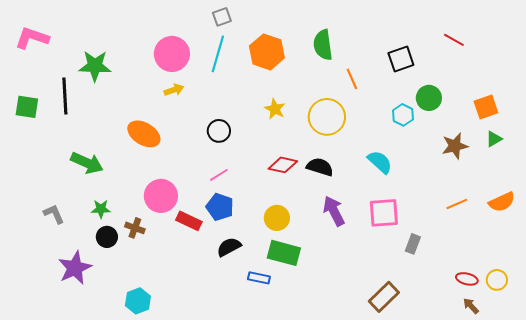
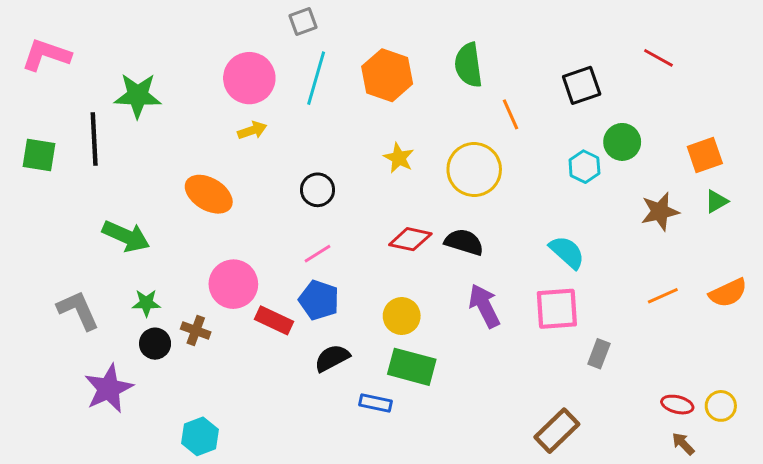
gray square: (222, 17) -> (303, 22), moved
cyan semicircle: (380, 162) -> (567, 252), moved
gray L-shape: (54, 214) -> (78, 310), size x1.4

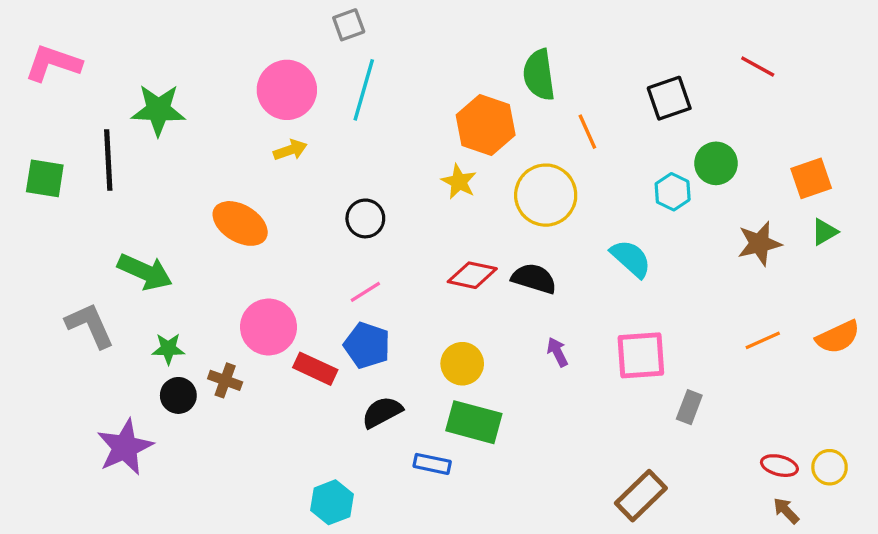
orange hexagon: (387, 75) -> (486, 125), moved
cyan semicircle: (567, 252) -> (631, 259), moved
purple arrow: (484, 306) -> (557, 352), size x0.6
gray L-shape: (78, 310) -> (90, 325), moved
cyan hexagon: (200, 436) -> (332, 502), moved

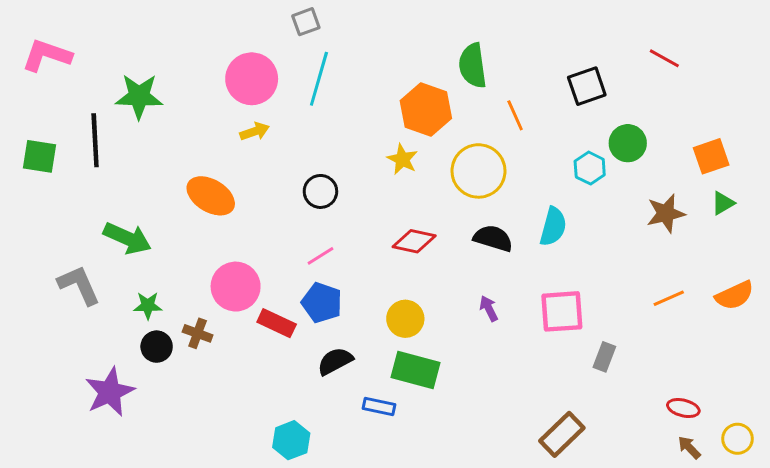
cyan semicircle: (631, 259) -> (553, 227), turned 63
black semicircle: (534, 279) -> (493, 238), moved
yellow circle: (830, 467) -> (737, 439), moved

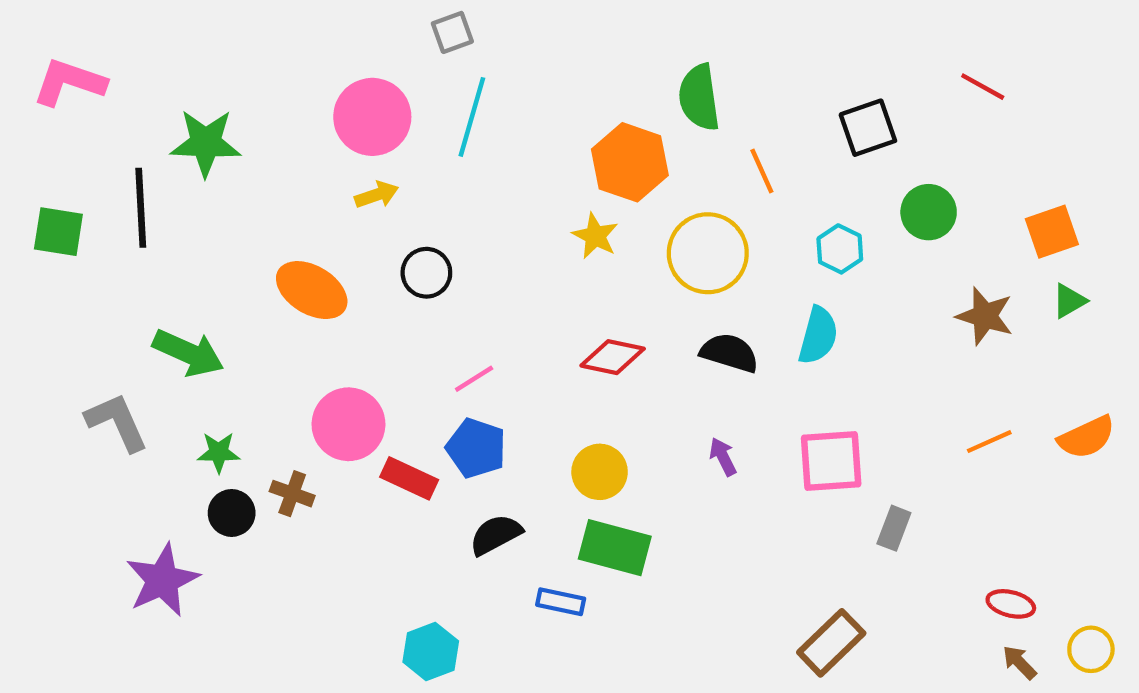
cyan hexagon: (590, 168) -> (840, 249), moved
black circle: (320, 191) -> (426, 273), moved
brown star: (666, 213) -> (985, 316), turned 30

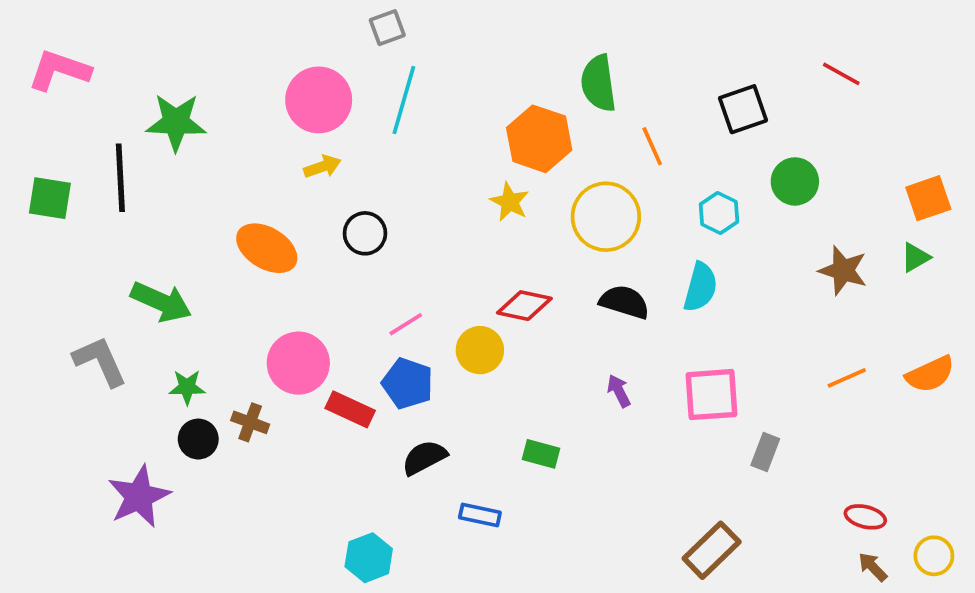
orange square: (1052, 232) -> (928, 198), moved
yellow circle: (600, 472) -> (480, 350), moved
green rectangle: (615, 548) -> (541, 454), moved, size x0.6

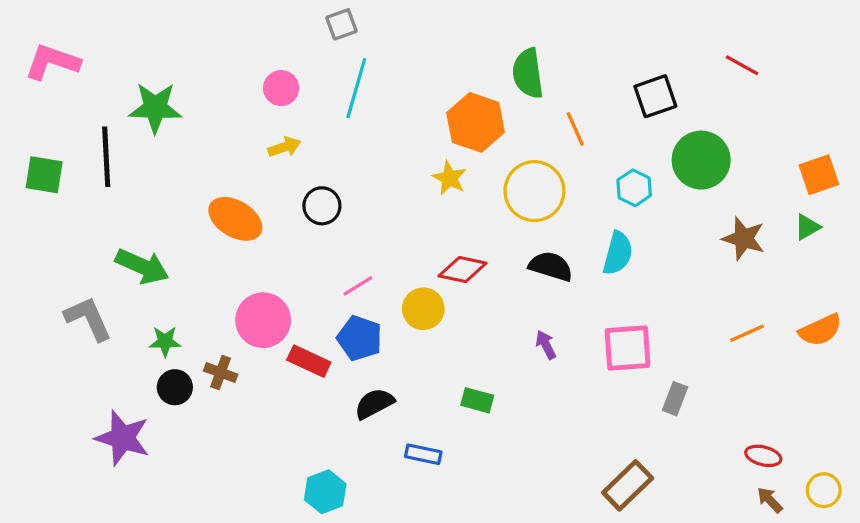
pink circle: (319, 100) -> (281, 88), size x0.6
green circle: (795, 181) -> (701, 160), size x1.4
purple star: (139, 496) -> (123, 438), turned -30

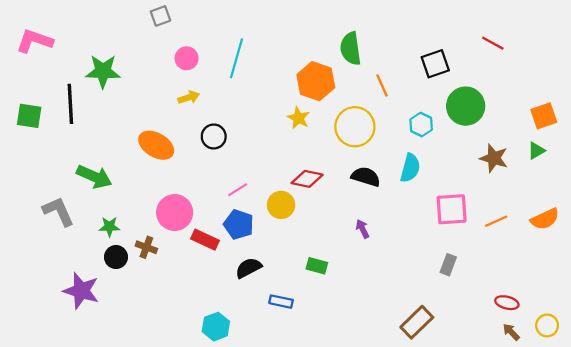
gray square: (342, 24) -> (161, 16), moved
pink square: (628, 348) -> (452, 209), moved

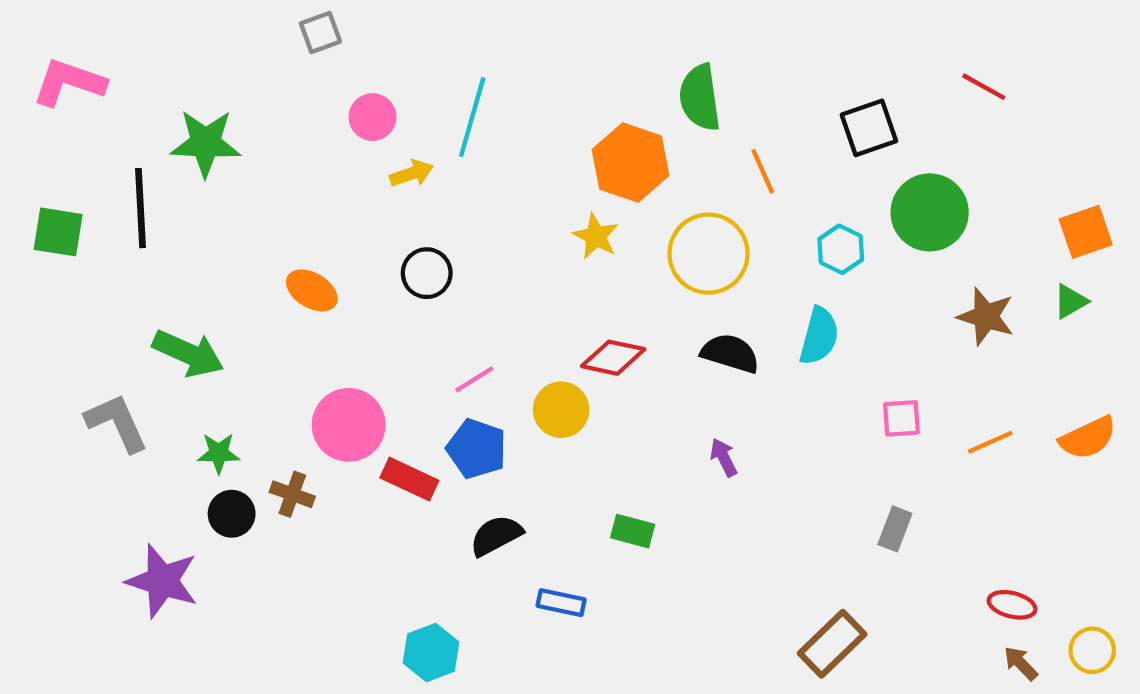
yellow arrow: (189, 97) -> (412, 173), moved
orange ellipse: (156, 145) -> (312, 290), size x0.7
pink square: (452, 209) -> (901, 418), size x0.6

